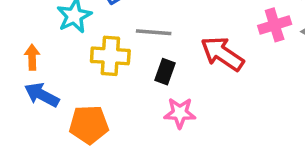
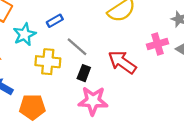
gray line: (154, 32) -> (77, 47), turned 35
pink star: (180, 113) -> (93, 101), size x1.4

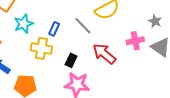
blue rectangle: (55, 21) -> (54, 29), moved, turned -40
gray line: (77, 47) -> (83, 26), moved

